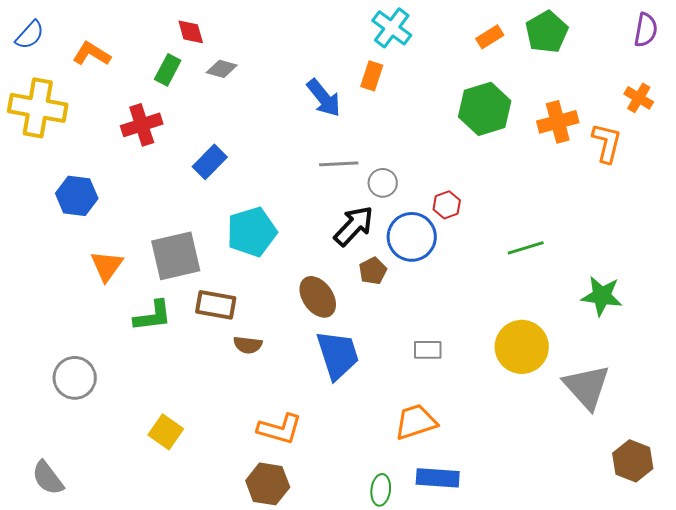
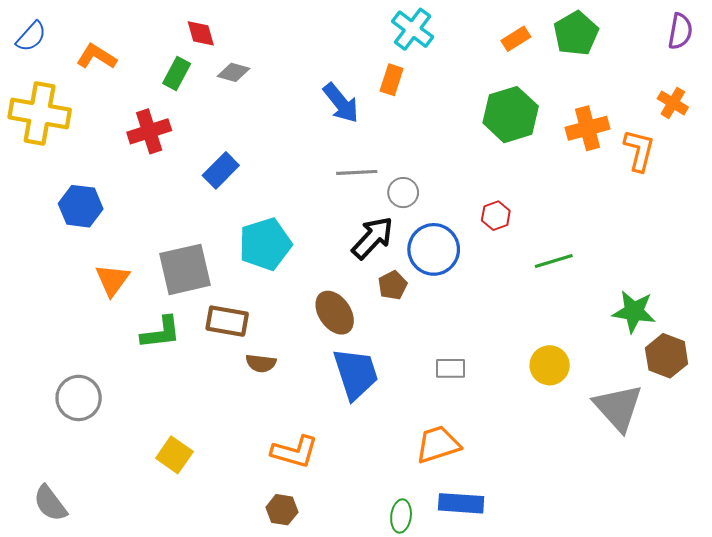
red hexagon: (447, 205) -> (496, 216), moved
yellow circle: (522, 347) -> (550, 365), size x0.7
brown hexagon: (633, 461) -> (667, 356), moved
brown hexagon: (268, 484) -> (282, 510), size x0.7

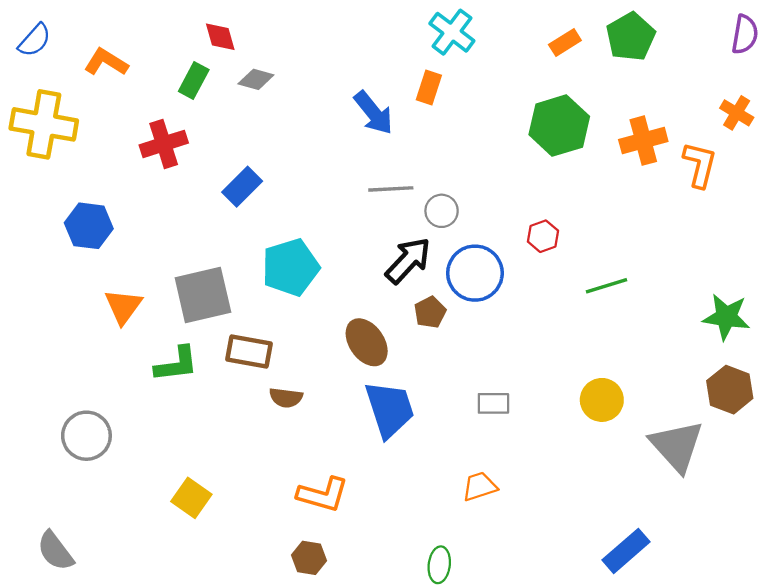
green star: (634, 312) -> (726, 317), moved
orange trapezoid: (438, 444) -> (480, 486), size x0.7
blue rectangle: (461, 503) -> (626, 551), moved, turned -45

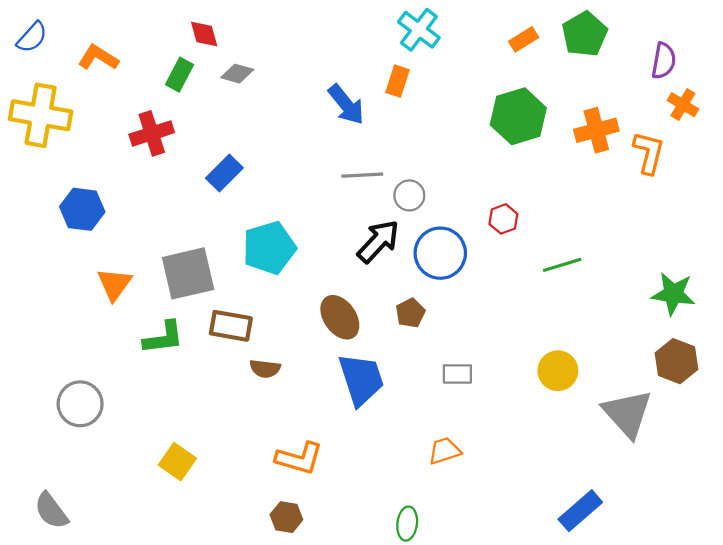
purple semicircle: (745, 34) -> (664, 61), moved
brown pentagon: (430, 312) -> (410, 313), moved

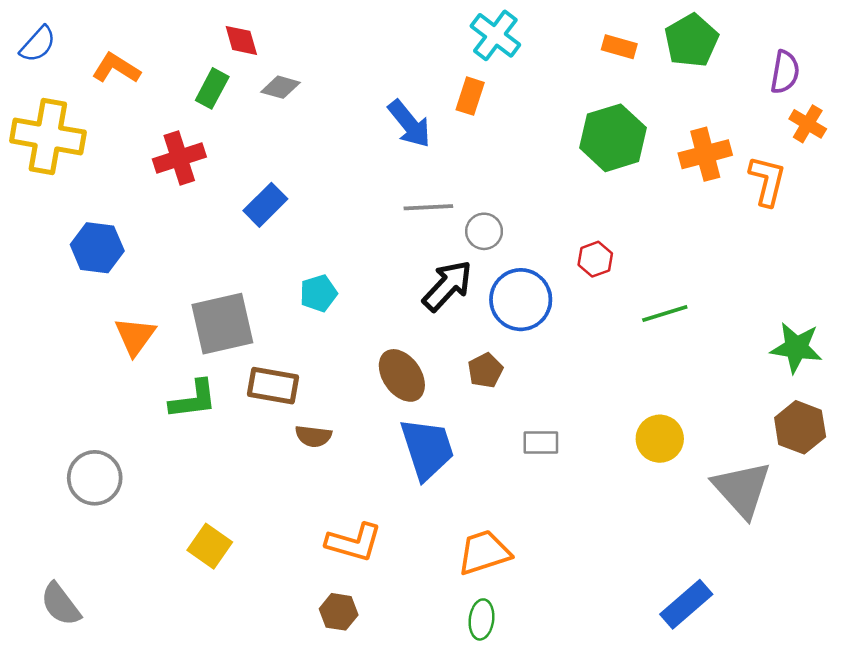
orange rectangle: (524, 39) -> (619, 47), turned 48
cyan pentagon: (269, 248) -> (318, 293), size x0.6
orange trapezoid: (445, 451) -> (484, 552), moved, size x1.4

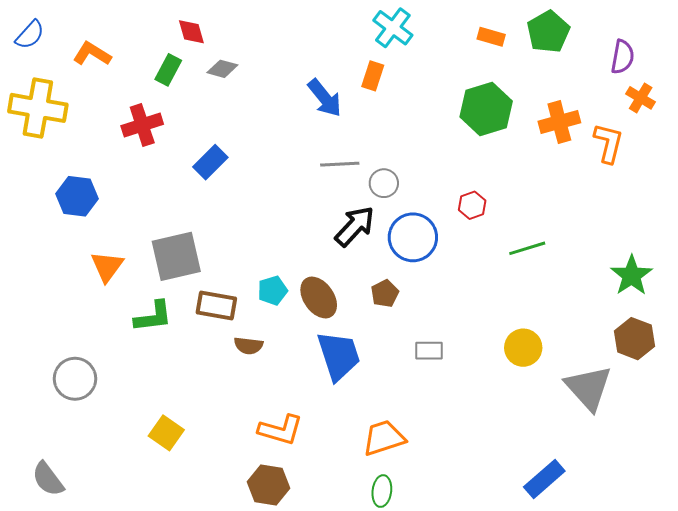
cyan pentagon: (318, 293) -> (273, 290), moved
green star: (796, 348) -> (632, 275), turned 30
brown hexagon: (339, 612) -> (269, 485), size x1.4

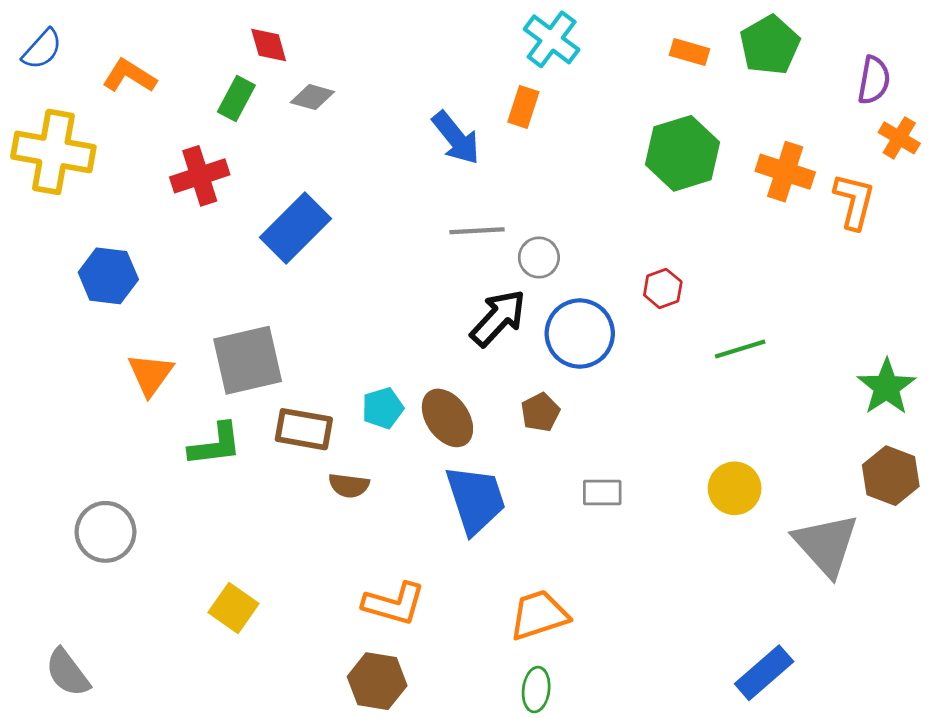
orange cross: (559, 122) -> (785, 172), turned 33
blue rectangle: (210, 162) -> (295, 228), size x1.4

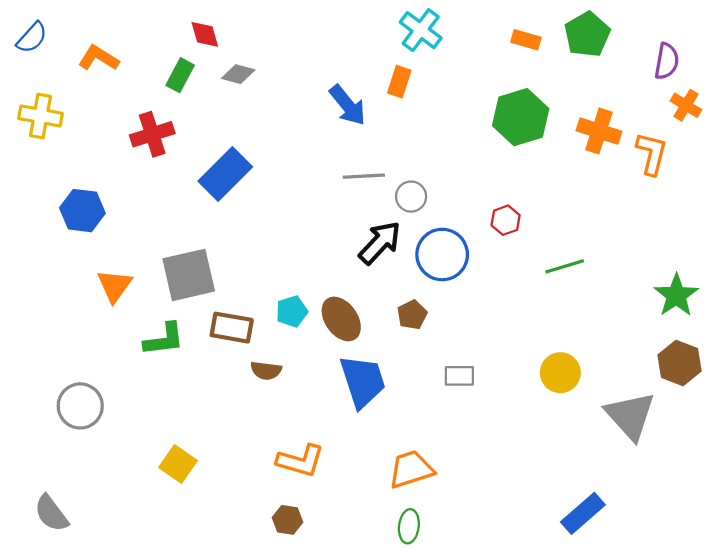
yellow cross: (53, 152) -> (40, 116), size x0.7
brown hexagon: (377, 681) -> (288, 520), size x0.7

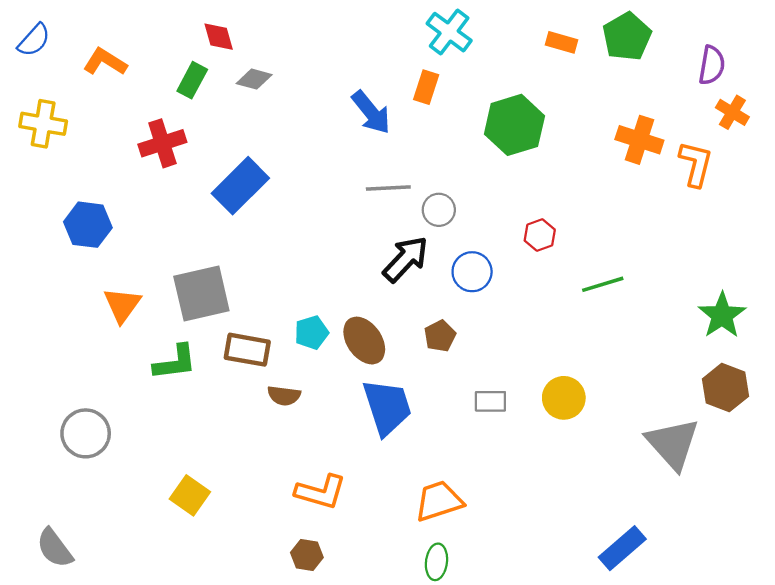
green hexagon: (521, 117) -> (514, 125), moved
blue circle: (442, 255) -> (472, 272), size x0.7
yellow circle: (560, 373) -> (564, 398), moved

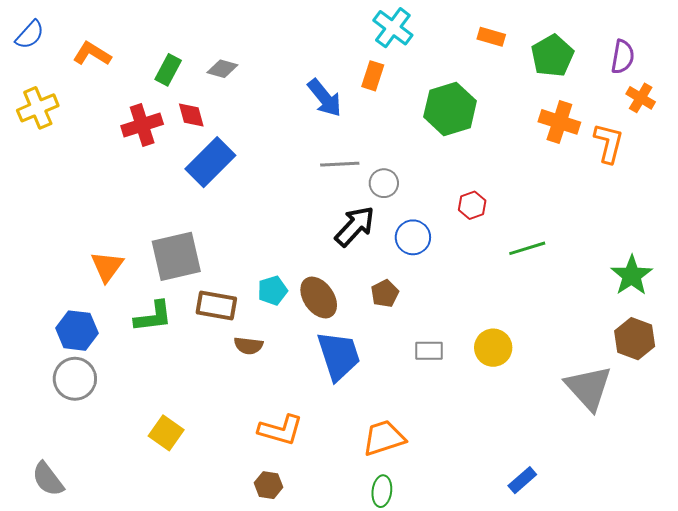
red diamond: (219, 37) -> (191, 115), moved
green pentagon: (627, 37) -> (552, 56), moved
yellow cross: (43, 124) -> (38, 108), turned -33
blue hexagon: (88, 225) -> (77, 331), moved
blue rectangle: (622, 548) -> (522, 480), moved, size x0.7

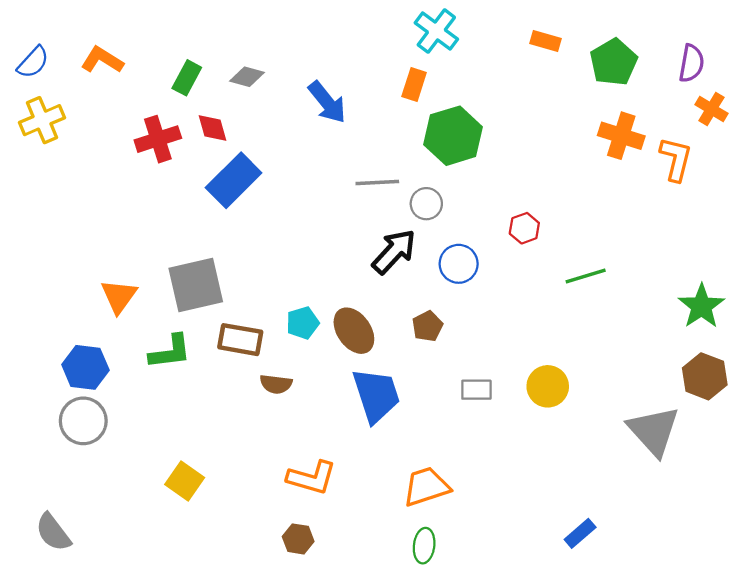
blue semicircle: (30, 35) -> (33, 62), moved
blue arrow: (325, 98) -> (327, 102), moved
green hexagon: (450, 109) -> (453, 136), moved

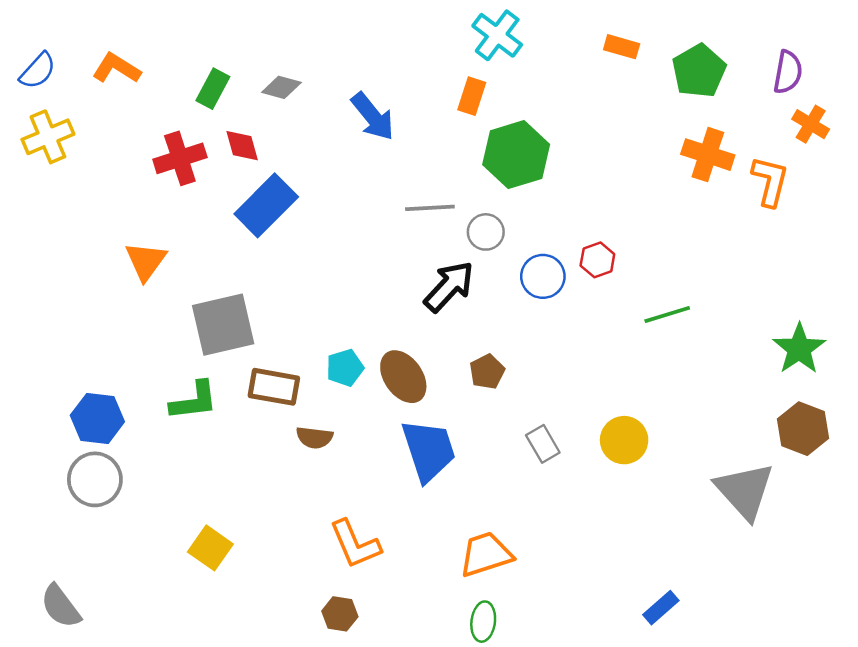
blue circle: (459, 264) -> (543, 276), moved
orange triangle: (119, 296) -> (146, 261), moved
gray rectangle: (476, 390) -> (543, 444), turned 60
orange L-shape: (312, 478) -> (355, 544), turned 51

